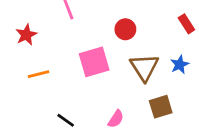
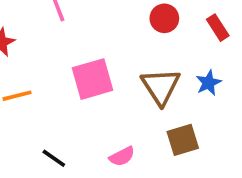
red circle: (125, 29) -> (164, 18), moved
pink semicircle: (116, 119) -> (122, 156), turned 30

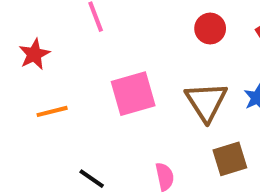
pink semicircle: (122, 156) -> (165, 177), turned -75

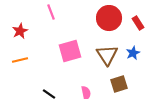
red circle: (210, 29) -> (109, 18), size x1.6
orange line: (52, 111) -> (20, 60), moved

